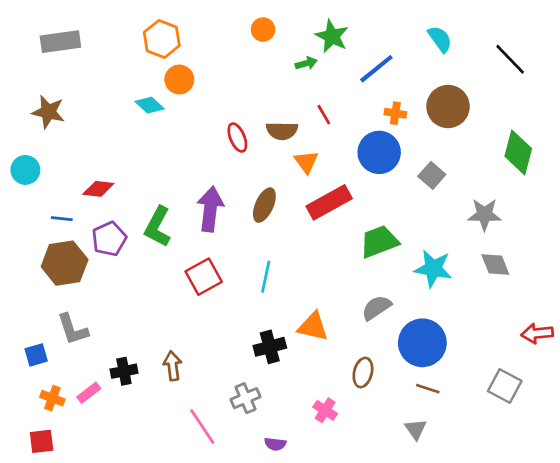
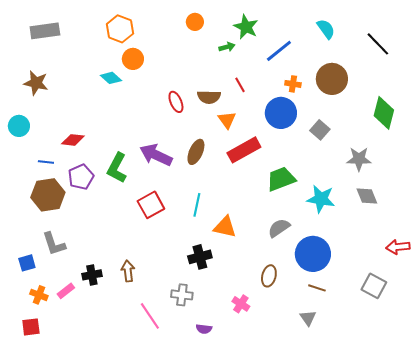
purple arrow: (210, 209) -> (156, 155), turned -72
orange triangle: (313, 327) -> (225, 227), moved
gray cross: (245, 398) -> (182, 295), turned 30

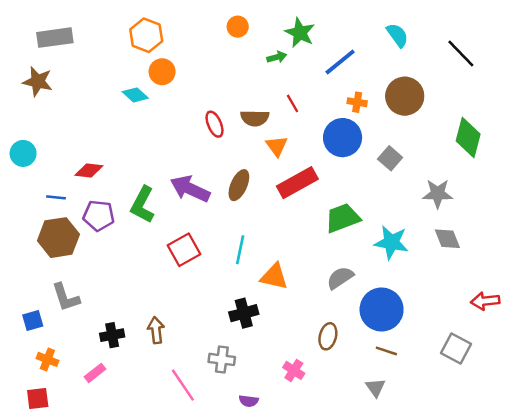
brown star: (36, 83) -> (38, 81), moved
purple pentagon: (81, 177) -> (99, 216), turned 30
pink rectangle: (66, 291) -> (95, 373), moved

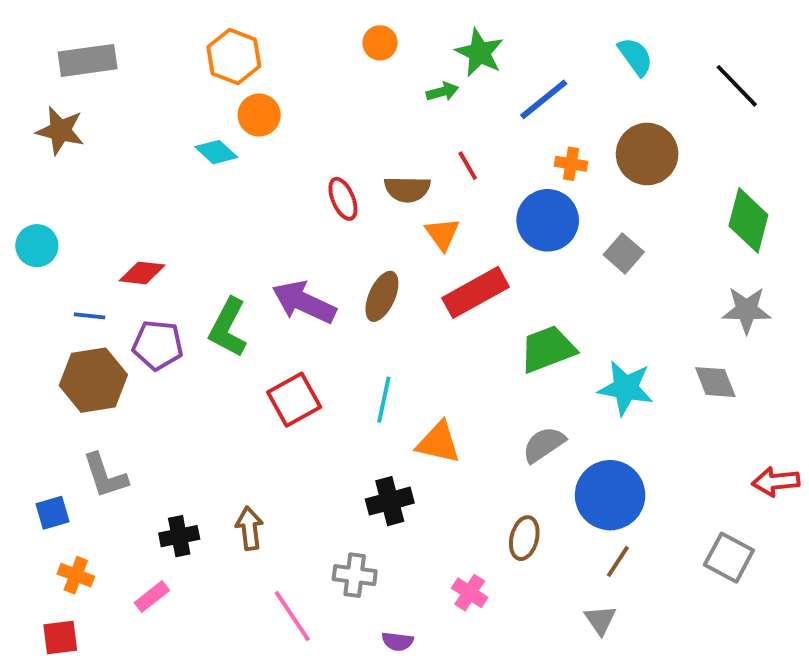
gray star: (438, 194) -> (747, 310), moved
brown line: (386, 351) -> (618, 561), turned -75

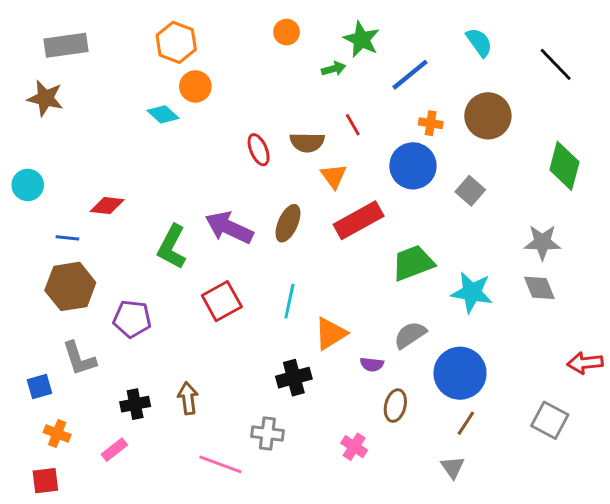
gray star: (747, 310) -> (542, 242), moved
purple pentagon: (158, 345) -> (132, 319), moved
orange triangle: (438, 443) -> (331, 333), turned -45
pink line: (292, 616) -> (220, 464), turned -36
purple semicircle: (398, 641) -> (372, 364), moved

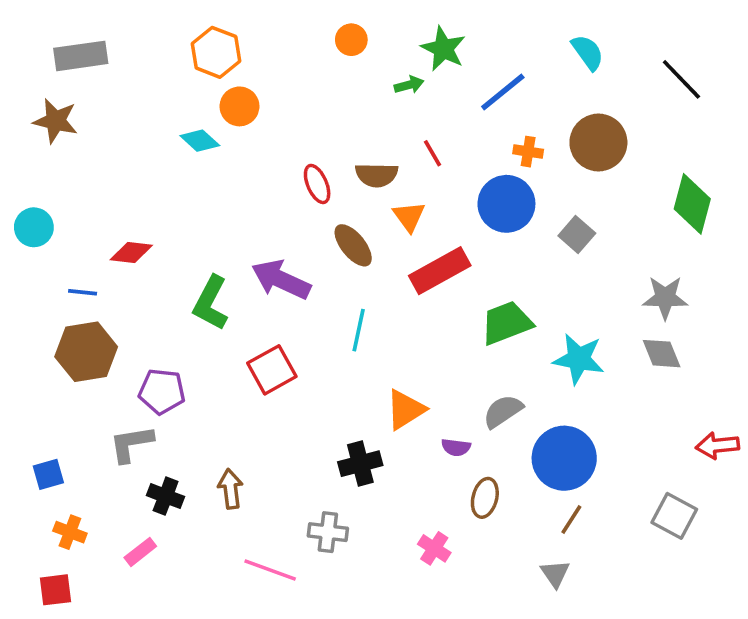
brown ellipse: (288, 223) -> (353, 245), moved, turned -63
cyan line: (289, 301) -> (359, 330), moved
gray L-shape: (79, 358) -> (131, 444), moved, turned 99
black cross: (135, 404) -> (166, 496), turned 32

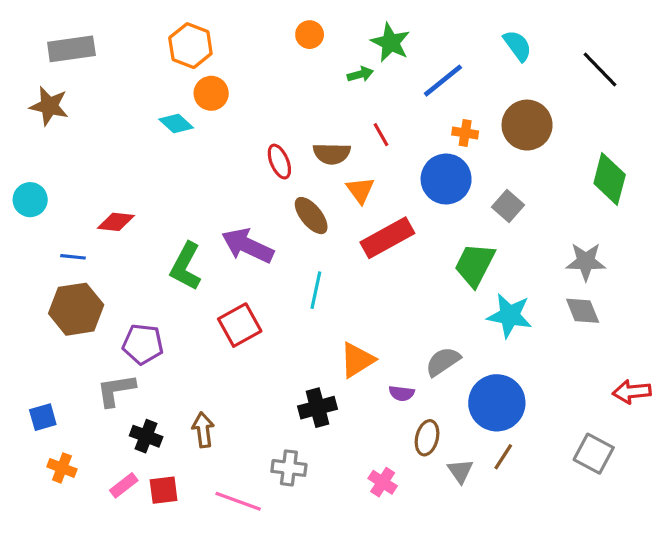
green trapezoid: (506, 323) -> (475, 265), moved, turned -42
gray triangle: (555, 574) -> (460, 471), moved
red square: (56, 590) -> (164, 490), moved

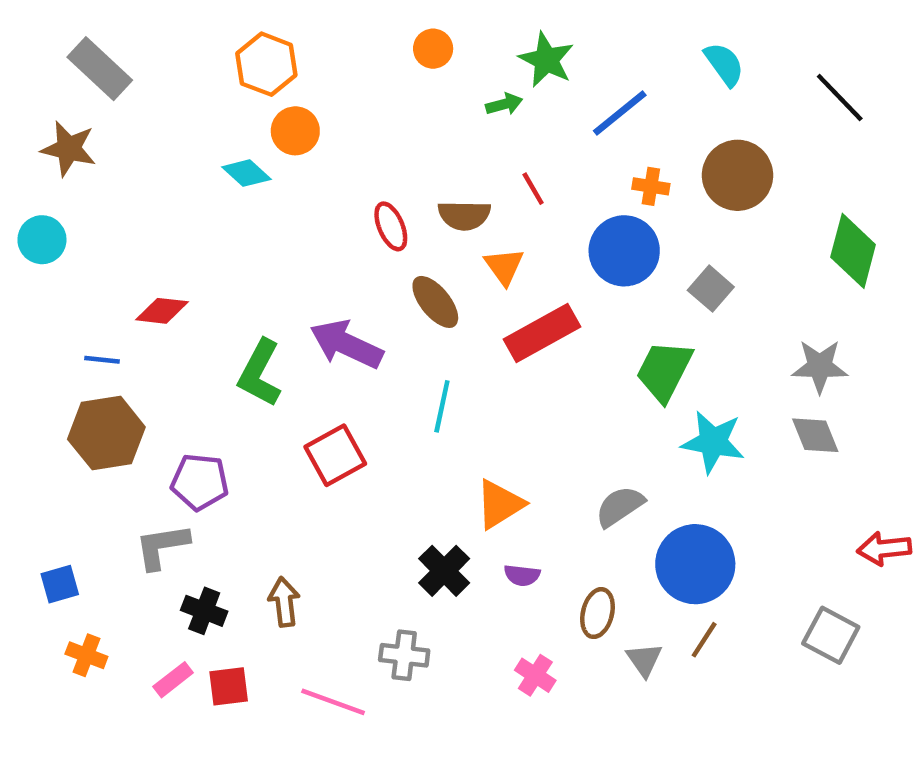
gray rectangle: (71, 49) -> (100, 69), turned 51
cyan circle: (30, 200) -> (42, 240), moved
purple semicircle: (402, 393) -> (522, 575), moved
black cross: (317, 408) -> (444, 571), turned -30

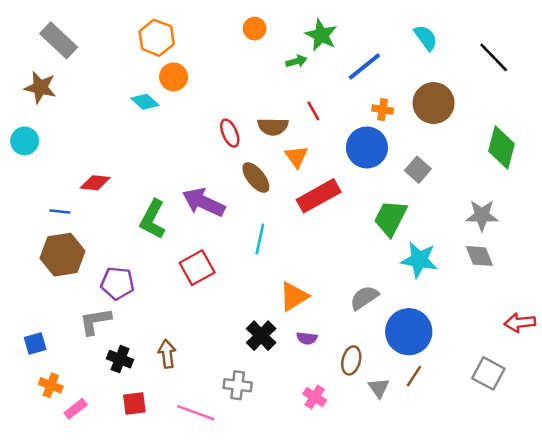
pink rectangle: (173, 680) -> (76, 409), moved

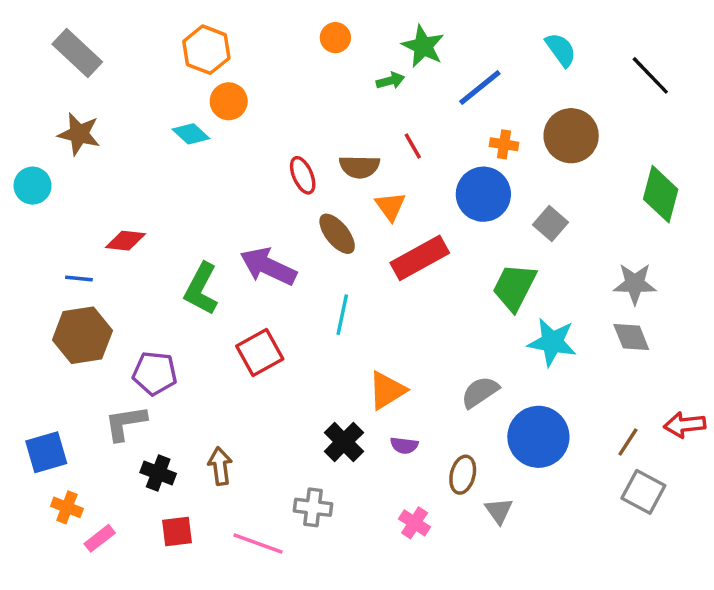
brown star: (40, 87) -> (79, 134), moved
blue square: (35, 343) -> (46, 452), size x1.4
brown line: (414, 376) -> (628, 442), moved

